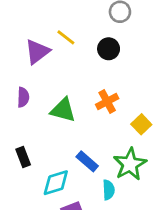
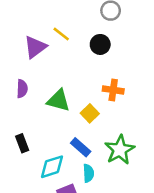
orange cross: (107, 102) -> (113, 90), moved, turned 36
yellow square: (141, 124) -> (90, 113), moved
cyan semicircle: (109, 190) -> (88, 173), moved

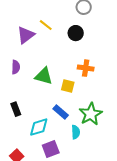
yellow square: (90, 113) -> (68, 86), turned -32
cyan semicircle: (88, 173) -> (76, 132), moved

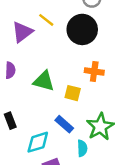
black circle: (76, 33) -> (82, 29), size x1.6

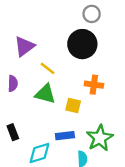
yellow line: (46, 20) -> (48, 68), moved
blue rectangle: (64, 124) -> (65, 136), turned -48

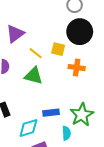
black circle: (82, 44) -> (80, 32), moved
yellow square: (73, 106) -> (58, 49), moved

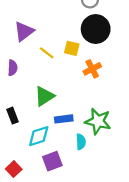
orange cross: (77, 68) -> (92, 69), turned -35
green triangle: (34, 76) -> (44, 96), moved, turned -48
green star: (82, 115) -> (98, 121), turned -30

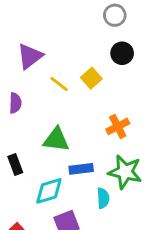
black circle: (96, 29) -> (122, 53), size x0.6
yellow square: (72, 48) -> (91, 78), turned 35
orange cross: (92, 69) -> (118, 126), moved
green triangle: (44, 96) -> (56, 140), turned 40

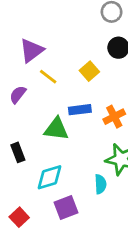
yellow line: (59, 84) -> (48, 77), moved
purple semicircle: (15, 103) -> (18, 95), turned -144
blue rectangle: (81, 169) -> (80, 110), moved

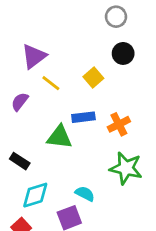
black rectangle: (18, 152) -> (20, 161), turned -36
cyan diamond: (50, 177) -> (35, 195), moved
cyan semicircle: (100, 184) -> (85, 194), moved, turned -60

